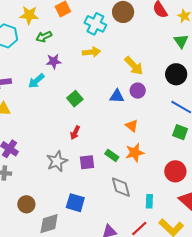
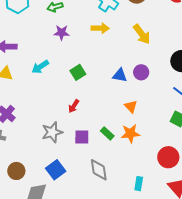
yellow arrow: (134, 66) -> (142, 34), moved
cyan arrow: (36, 81) -> (40, 67), moved
gray diamond: (121, 187) -> (99, 170), moved
blue square: (75, 203) -> (56, 170), moved, turned 30

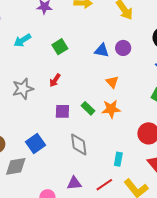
gray star: (52, 132) -> (23, 89), moved

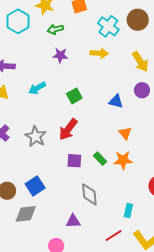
purple circle: (123, 48) -> (142, 90), moved
red arrow: (55, 80) -> (68, 129), size x1.6
gray star: (23, 89) -> (36, 136), turned -30
blue square: (36, 144) -> (35, 186), moved
purple triangle: (74, 183) -> (73, 221), moved

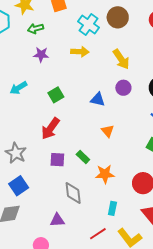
gray star: (36, 136) -> (16, 153), moved
orange star: (123, 160) -> (105, 174), moved

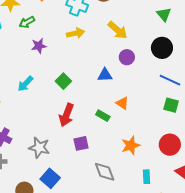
green rectangle: (83, 157) -> (103, 116), moved

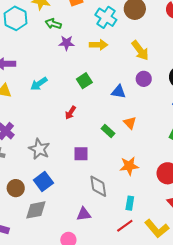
green arrow: (27, 22) -> (53, 24), turned 35
purple star: (39, 46) -> (67, 43), moved
green square: (63, 81) -> (84, 81), moved
red arrow: (66, 115) -> (71, 113), moved, size x0.6
cyan rectangle: (147, 177) -> (130, 203), moved

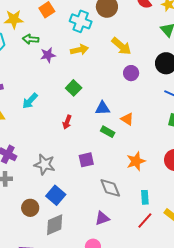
blue triangle: (119, 92) -> (103, 108), moved

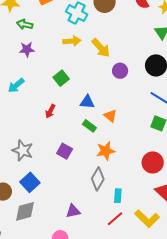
yellow arrow: (121, 46) -> (101, 48), moved
purple star: (48, 55) -> (27, 49), moved
purple square: (86, 160) -> (65, 151), turned 35
orange star: (136, 161) -> (106, 151), moved
gray diamond: (110, 188) -> (98, 179), moved, turned 45

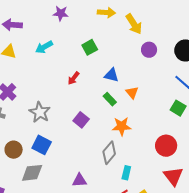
blue square: (30, 182) -> (42, 145), turned -30

